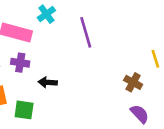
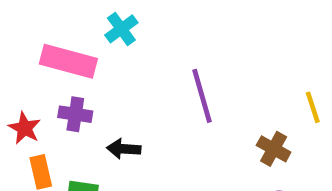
purple line: (86, 32) -> (202, 96), moved

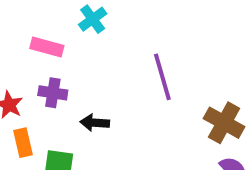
pink rectangle: (68, 61) -> (47, 47), size x0.7
brown cross: (274, 149) -> (224, 123), size x1.4

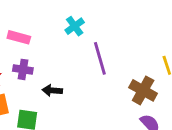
cyan cross: (93, 19) -> (75, 26), moved

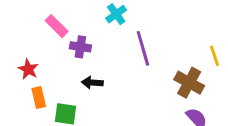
pink rectangle: (19, 37) -> (57, 26), turned 30
purple cross: (23, 69) -> (80, 47), moved

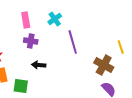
pink rectangle: (57, 26) -> (26, 20), moved, turned 35

